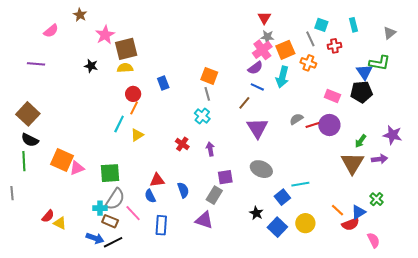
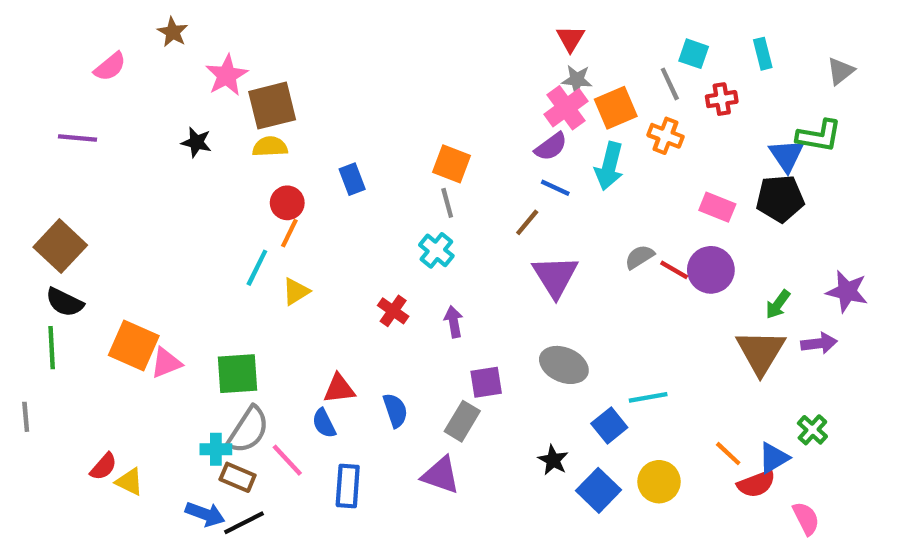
red line: (312, 125) -> (674, 270), turned 48

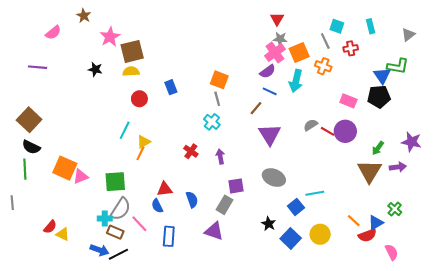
orange line: (289, 233) -> (140, 153), moved

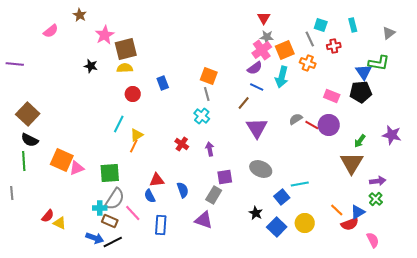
purple line: (38, 67) -> (15, 64), moved
purple arrow: (398, 167) -> (378, 181), moved

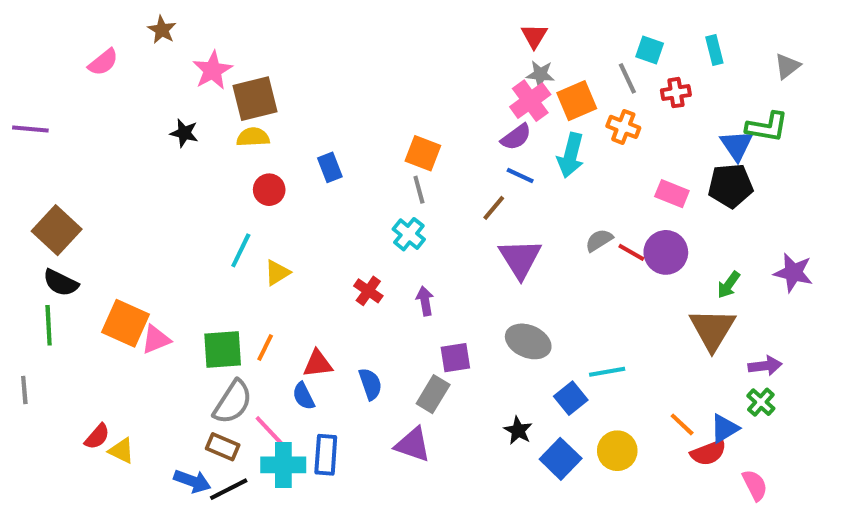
orange line: (134, 146) -> (265, 348), moved
cyan cross: (100, 208) -> (283, 465), moved, size x1.5

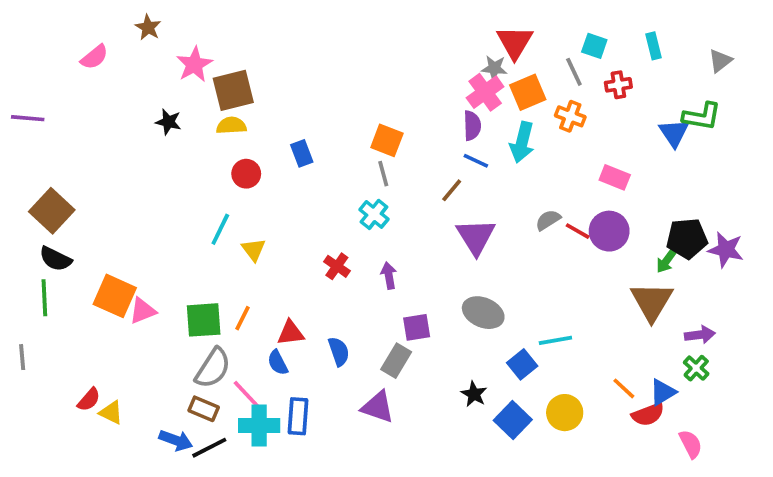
red triangle: (534, 36) -> (515, 42), moved, size x1.5
purple semicircle: (516, 137) -> (472, 126), turned -56
black pentagon: (731, 186) -> (687, 238), moved
yellow triangle: (277, 273) -> (254, 250), turned -35

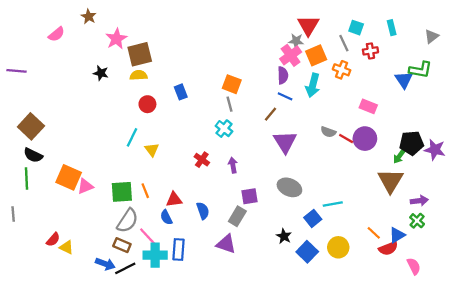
gray semicircle: (548, 220) -> (328, 132), turned -128
orange line: (243, 318) -> (145, 191), turned -48

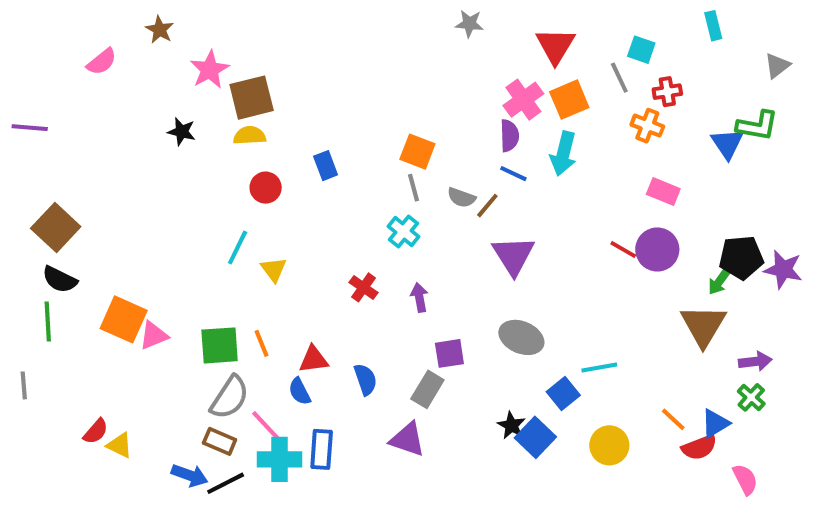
cyan rectangle: (392, 28) -> (713, 26), moved
gray star: (296, 41) -> (469, 24), moved
orange cross: (342, 70) -> (647, 126), moved
gray semicircle: (328, 132) -> (461, 198), moved
blue square: (307, 252) -> (535, 437), moved

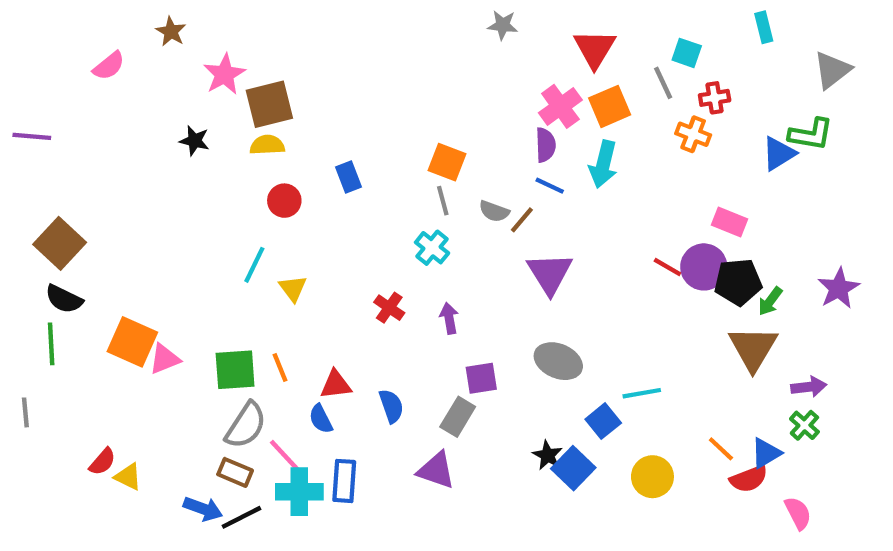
gray triangle: (777, 66) -> (832, 70), size x1.4
blue triangle: (727, 144) -> (779, 154), turned 32
pink rectangle: (663, 192) -> (729, 222), moved
black pentagon: (741, 258) -> (738, 282), moved
purple star: (783, 269) -> (839, 288), turned 30

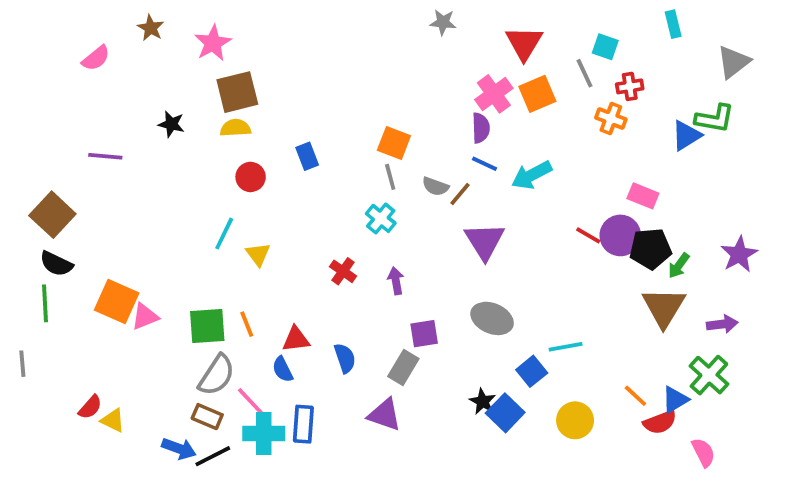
pink star: (224, 74) -> (213, 43), moved
purple line: (32, 136) -> (105, 156), moved
cyan arrow: (603, 164) -> (532, 175), moved, turned 48
purple arrow: (809, 387) -> (722, 324), moved
green cross: (804, 425) -> (709, 375), size x1.5

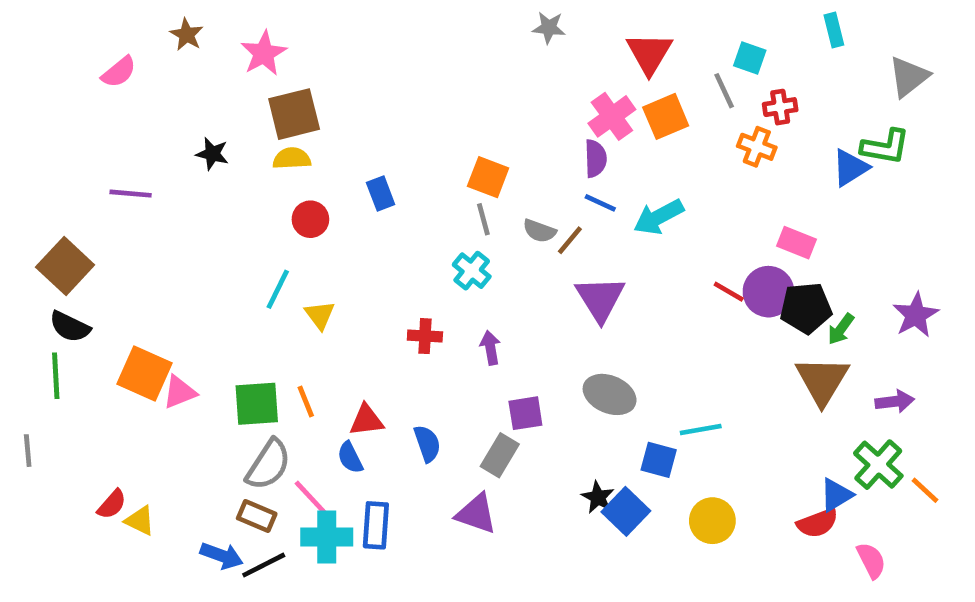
red cross: (343, 271) -> (425, 336), turned -32
blue square: (532, 371) -> (659, 460), turned -36
orange line: (635, 396) -> (925, 490), moved

